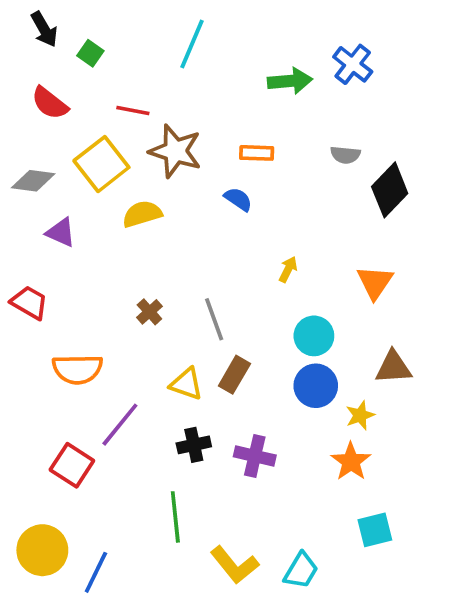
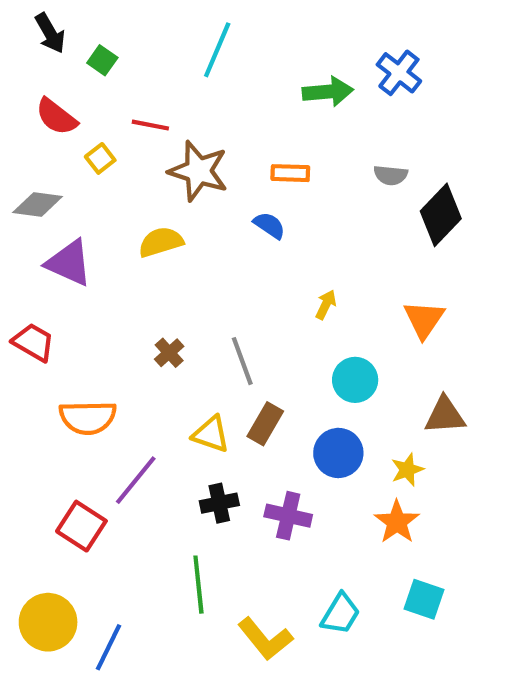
yellow square: (101, 164) -> (100, 158), moved, size x0.5
purple triangle: (61, 232) -> (69, 263), size x1.4
blue circle: (316, 386) -> (338, 453), moved
cyan square: (375, 530) -> (424, 599), turned 33
cyan trapezoid: (301, 570) -> (340, 614), moved

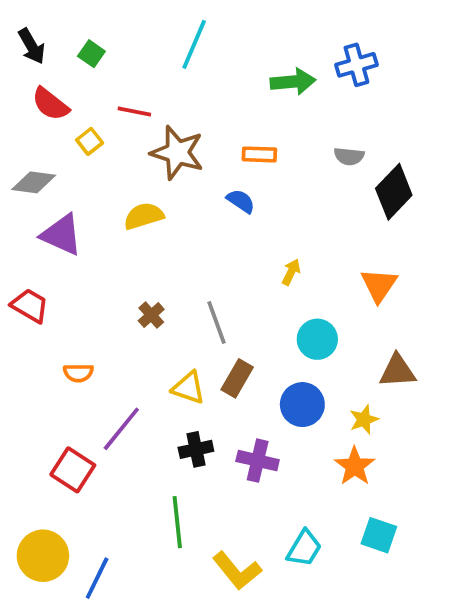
black arrow: (50, 33) -> (32, 46), moved
blue cross: (399, 73) -> (356, 65), turned 36
orange semicircle: (88, 417) -> (78, 373), size x0.6

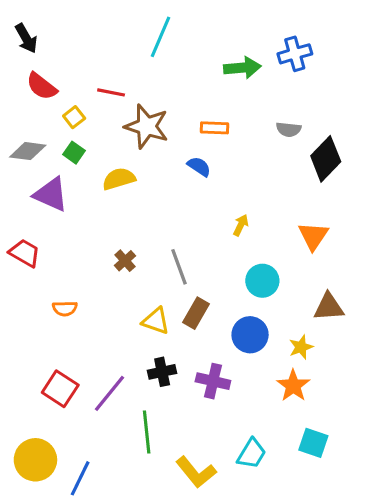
green square: (91, 54) -> (74, 153), moved
purple line: (121, 429) -> (110, 393), moved

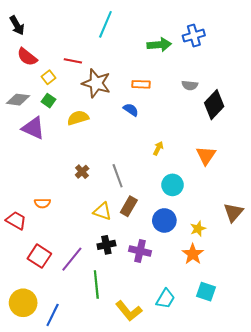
red trapezoid: (25, 253) -> (16, 220), moved
brown triangle: (329, 307) -> (233, 212), moved, turned -45

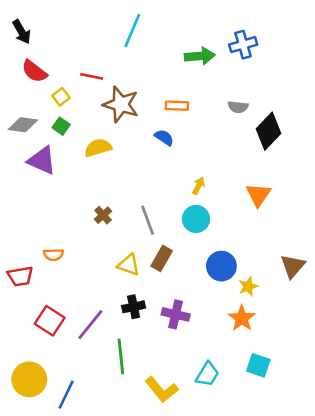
cyan circle: (172, 185) -> (196, 219), moved
red trapezoid: (16, 220) -> (20, 276), turned 140
blue circle: (164, 220) -> (221, 266), moved

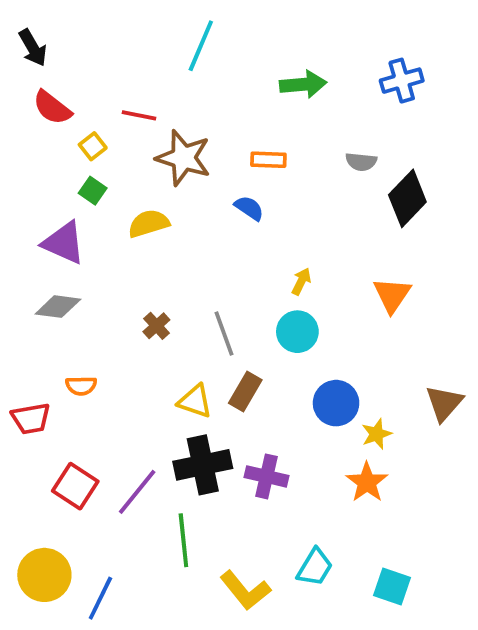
blue cross: (243, 45) -> (402, 81), moved
gray diamond: (23, 125) -> (58, 307), moved
black cross: (134, 307) -> (203, 465), size x1.6
cyan square: (258, 365) -> (392, 587), moved

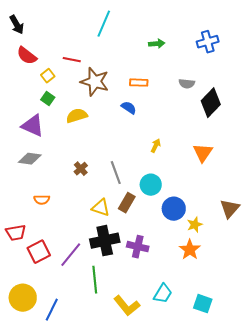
green arrow: (303, 84) -> (157, 44), size x0.7
cyan circle: (297, 332) -> (151, 185), moved
red trapezoid: (31, 419) -> (16, 233), moved
red square: (75, 486) -> (39, 252), turned 30

